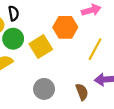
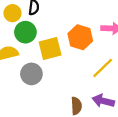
gray circle: (44, 89) -> (31, 74), moved

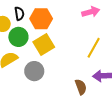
orange hexagon: (80, 37) -> (41, 19), moved

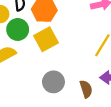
gray circle: (34, 71) -> (53, 82), moved

